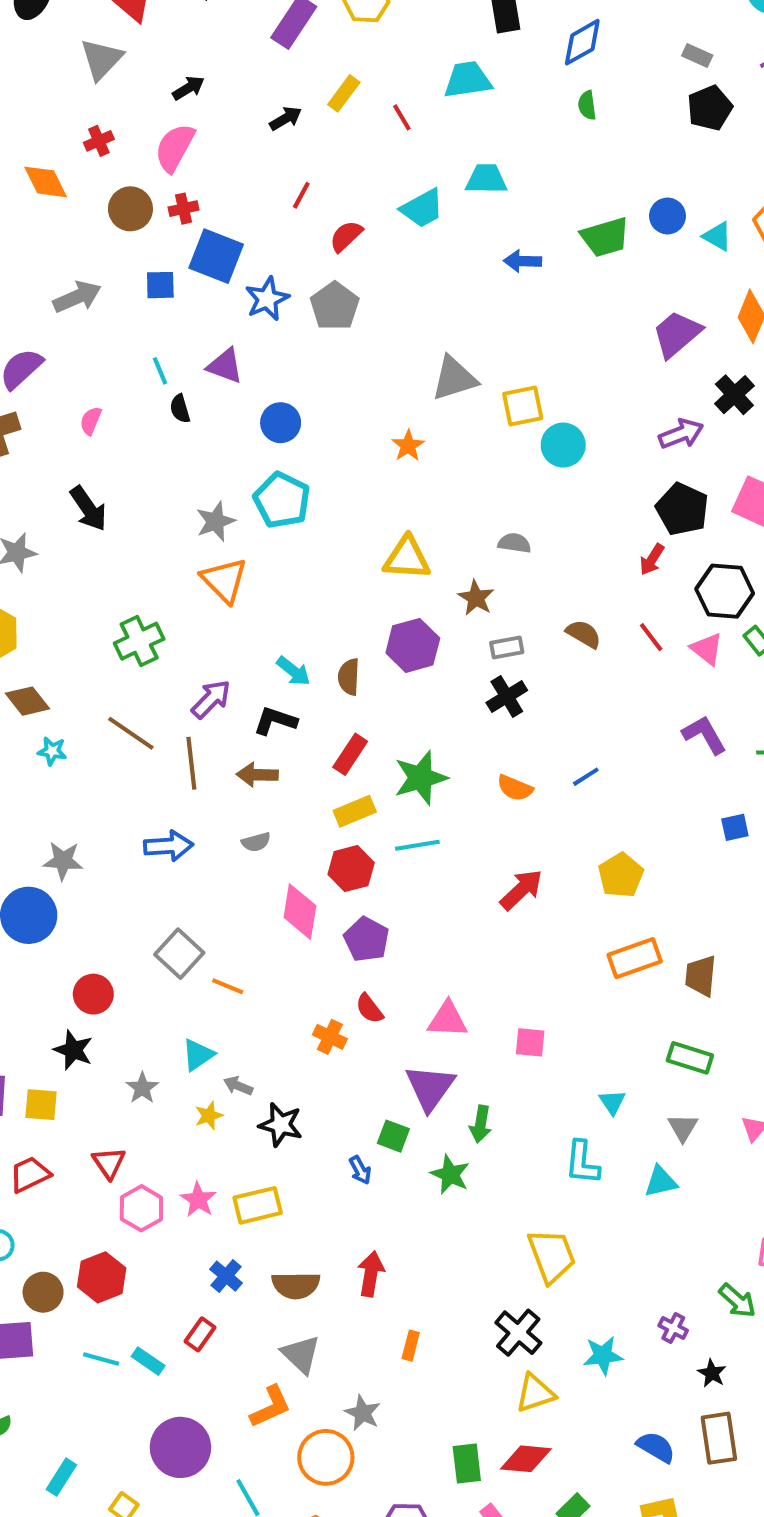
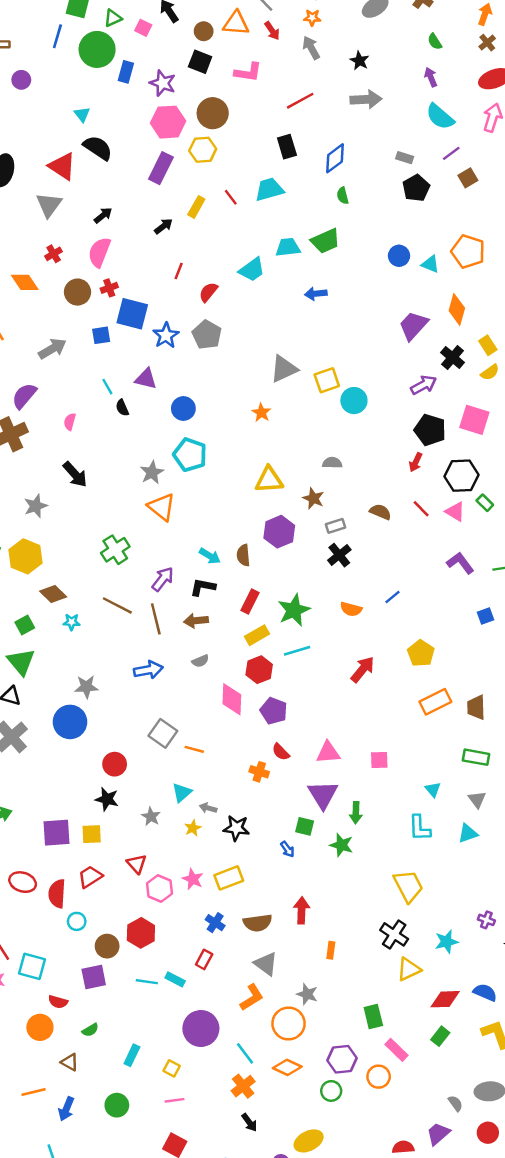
red line: (402, 117) -> (231, 197), moved
green trapezoid: (605, 237) -> (325, 241), moved
red diamond: (526, 1459) -> (445, 999), moved

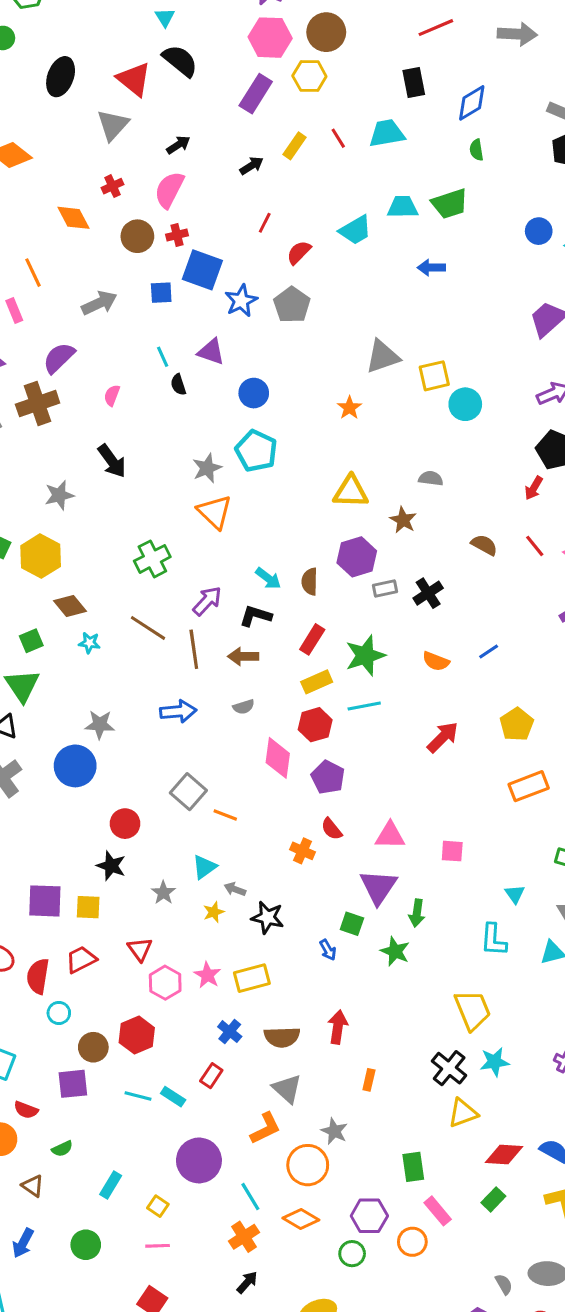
gray rectangle: (336, 526) -> (385, 589), moved
cyan star: (446, 942) -> (494, 1062), moved
black arrow: (249, 1122) -> (247, 1282), turned -108

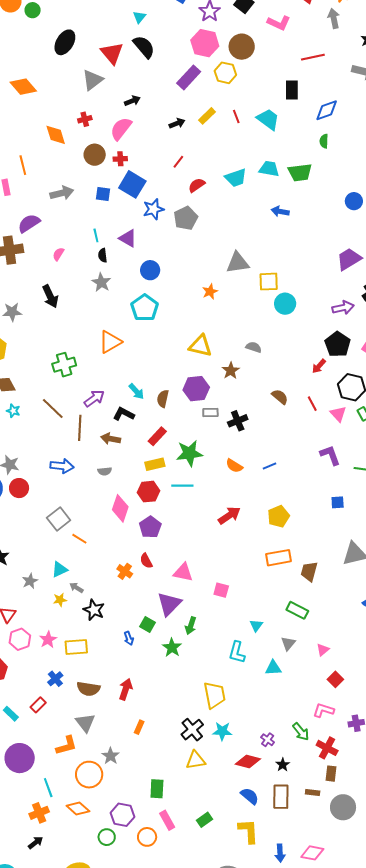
cyan trapezoid: (387, 133) -> (268, 119), turned 35
gray star: (207, 468) -> (101, 282), moved, turned -30
orange triangle: (215, 512) -> (110, 342), turned 35
red circle: (125, 824) -> (19, 488), moved
red diamond: (504, 1154) -> (248, 761), moved

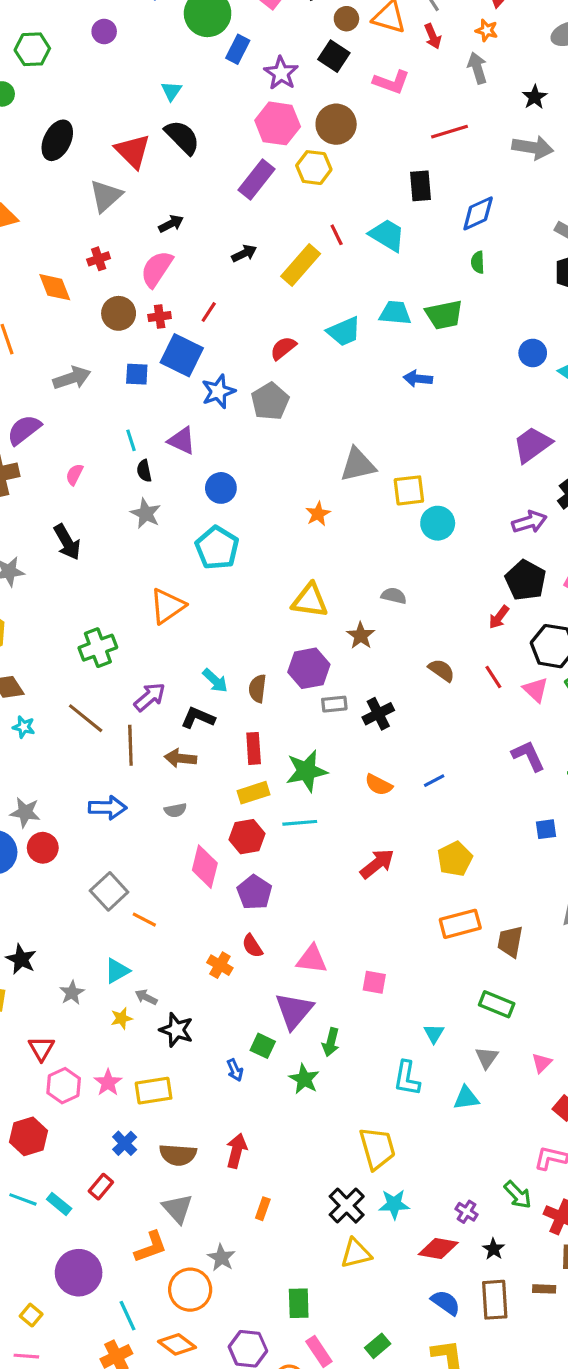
yellow rectangle: (207, 116) -> (301, 265), moved, size x1.5
red line: (178, 162) -> (209, 312), moved
red rectangle: (157, 436) -> (254, 748), turned -42

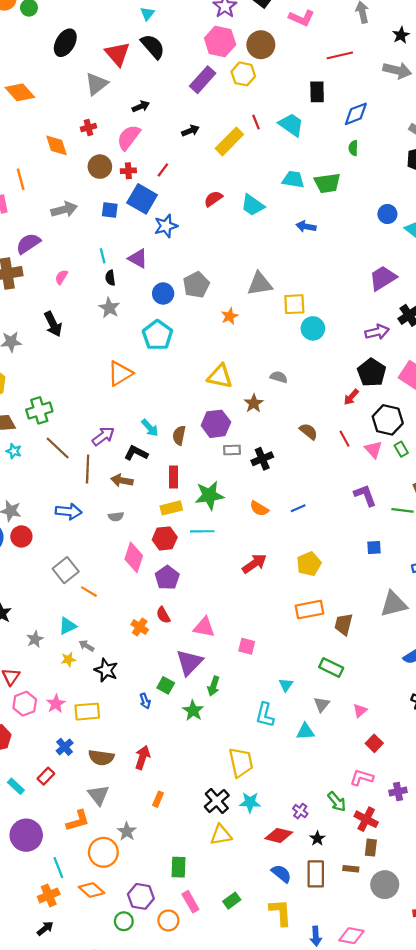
cyan trapezoid: (344, 331) -> (253, 205), moved, turned 55
gray pentagon: (270, 401) -> (196, 285), moved
green cross: (98, 648) -> (39, 410), moved

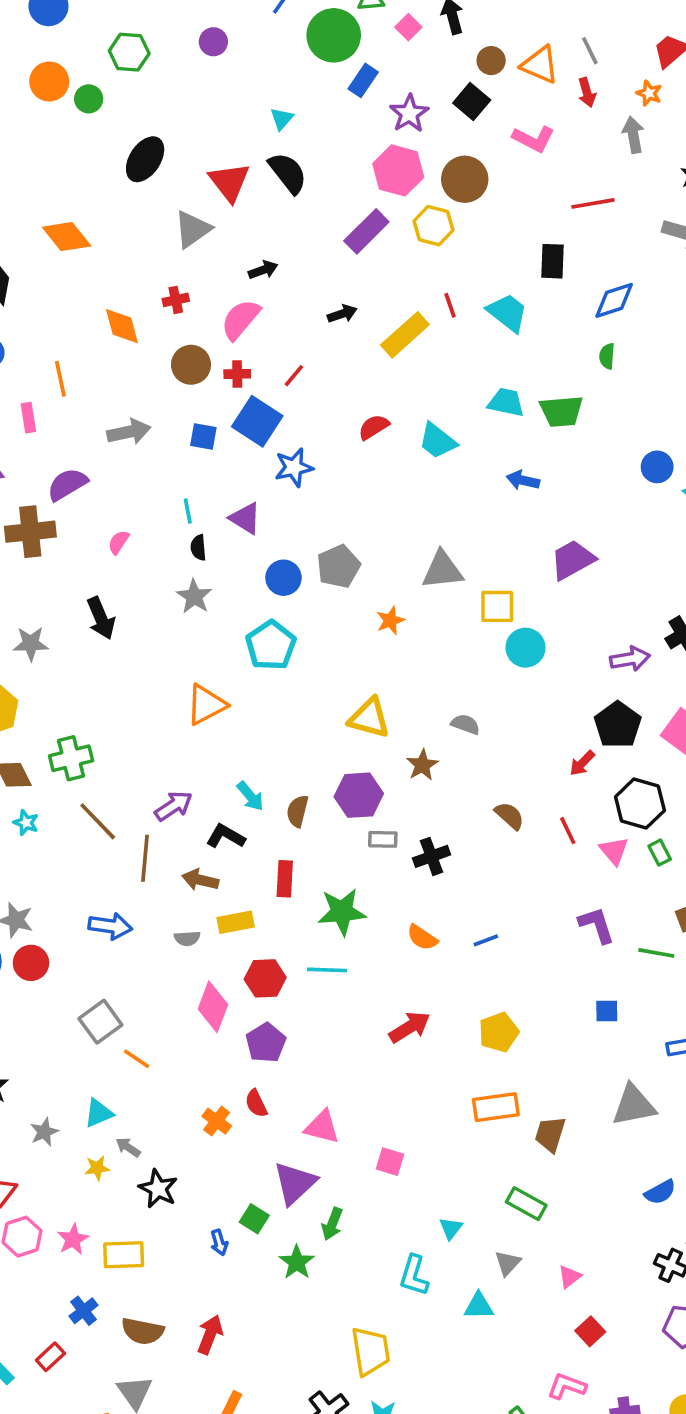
purple trapezoid: (383, 278) -> (573, 560), moved
yellow rectangle: (171, 508) -> (236, 922), moved

